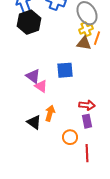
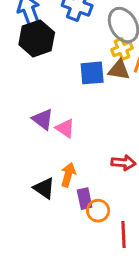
blue square: (65, 70) -> (92, 73), moved
pink triangle: (41, 86) -> (65, 128), moved
purple rectangle: (87, 121) -> (85, 199), moved

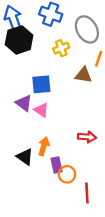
yellow cross: (122, 49) -> (61, 48), moved
brown triangle: (119, 70) -> (83, 75), moved
blue square: (92, 73) -> (41, 84), moved

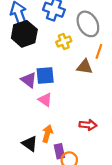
purple triangle: (24, 103) -> (29, 80), moved

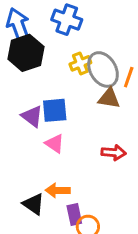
gray ellipse: (88, 24) -> (103, 69), moved
red arrow: (88, 125) -> (114, 153), moved
orange arrow: (47, 134) -> (58, 190), turned -105

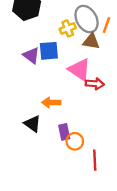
yellow cross: (80, 63) -> (68, 28), moved
pink triangle: (55, 144) -> (79, 70), moved, size x1.5
orange arrow: (58, 190) -> (51, 103), moved

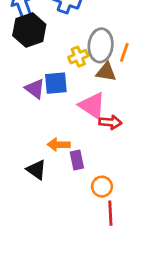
gray ellipse: (87, 19) -> (101, 45), turned 36
purple rectangle: (64, 132) -> (77, 160), moved
orange circle: (75, 141) -> (102, 187), moved

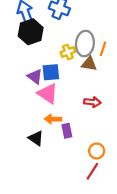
pink triangle: (92, 105) -> (48, 94), moved
orange circle: (102, 187) -> (97, 151), moved
red line: (110, 213) -> (92, 171), turned 36

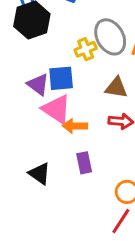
gray ellipse: (85, 44) -> (110, 37), turned -35
brown triangle: (89, 64) -> (116, 88), moved
orange arrow: (53, 119) -> (75, 126), moved

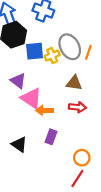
blue square: (61, 78) -> (35, 51), moved
purple rectangle: (84, 163) -> (51, 137), turned 32

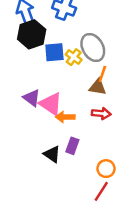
orange line: (88, 52) -> (102, 74), moved
yellow cross: (52, 56) -> (74, 57), turned -32
purple triangle: (18, 81) -> (32, 98), moved
black triangle: (19, 144) -> (52, 154), moved

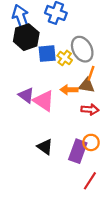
orange arrow: (65, 117) -> (69, 90), moved
purple rectangle: (72, 146) -> (78, 151), moved, size x1.5
orange circle: (106, 169) -> (91, 142), moved

